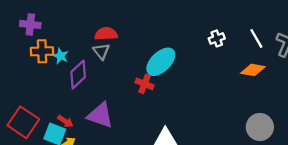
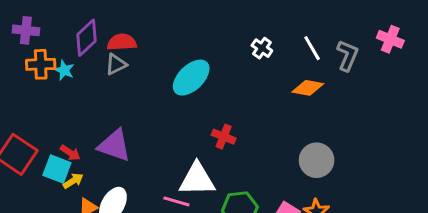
white cross: (217, 38) -> (262, 48), turned -35
gray triangle: (101, 51) -> (116, 64), turned 42
purple diamond: (78, 75) -> (86, 38), moved
red cross: (145, 84) -> (224, 137), moved

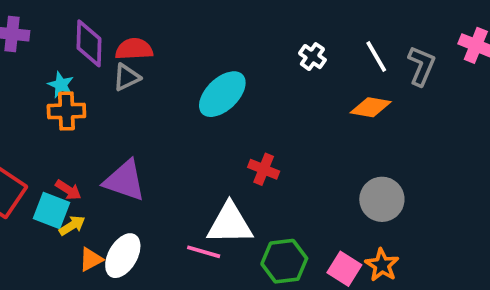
purple diamond: (86, 38) -> (89, 43), turned -45
orange cross: (41, 64) -> (66, 111), moved

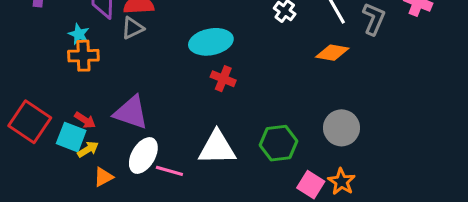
cyan ellipse: (222, 94) -> (211, 42), turned 33
red cross: (264, 169) -> (223, 79), moved
pink line: (204, 252) -> (169, 171), moved
white ellipse: (123, 256) -> (143, 155), moved
green hexagon: (284, 261) -> (278, 143), moved

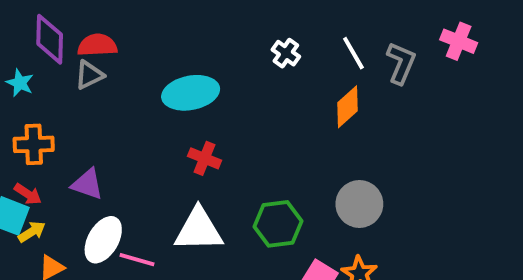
orange diamond: (332, 53) -> (347, 107), turned -52
orange cross: (83, 56) -> (34, 144), moved
red cross: (223, 79) -> (204, 158), moved
purple triangle: (131, 112) -> (87, 184), size x0.7

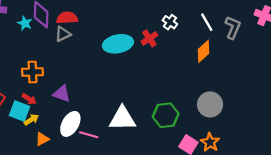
cyan star: (20, 83) -> (25, 23), moved
red cross: (204, 158) -> (149, 38), moved, turned 35

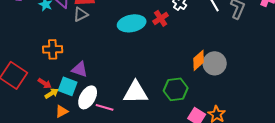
orange diamond: (204, 51) -> (199, 60), moved
red arrow: (29, 99) -> (45, 83), moved
gray circle: (210, 104) -> (215, 63), moved
cyan square: (19, 111) -> (68, 86), moved

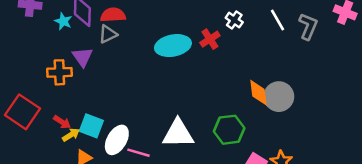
orange cross: (53, 49) -> (59, 72), moved
orange diamond: (199, 60) -> (258, 93), turned -55
purple triangle: (80, 69) -> (82, 57), moved, turned 36

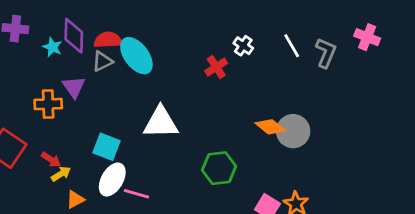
cyan ellipse: (173, 46) -> (136, 56), moved, turned 64
orange diamond: (258, 93) -> (270, 127), turned -44
cyan square: (91, 126) -> (107, 147), moved
green hexagon: (229, 130) -> (219, 168), moved
white triangle: (178, 134) -> (161, 123), moved

